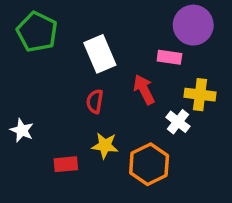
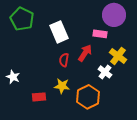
red arrow: (144, 90) -> (85, 53), turned 60
yellow cross: (200, 95) -> (118, 56), turned 30
red semicircle: (95, 101) -> (64, 60), moved

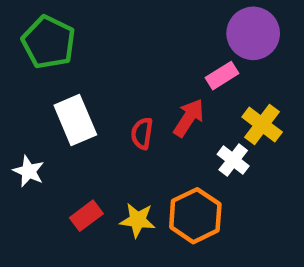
white rectangle: (59, 32) -> (75, 120), moved
pink rectangle: (100, 34) -> (222, 76), turned -40
yellow star: (62, 86) -> (138, 220), moved
red rectangle: (39, 97) -> (86, 216), turned -32

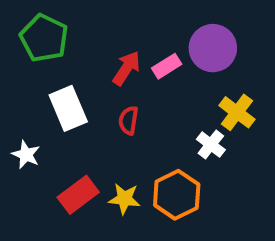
purple circle: (253, 33) -> (213, 48), moved
pink rectangle: (222, 76) -> (167, 66), moved
red arrow: (189, 118) -> (126, 68), moved
red rectangle: (86, 216) -> (78, 195), size x1.4

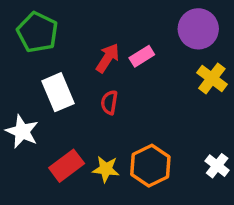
purple circle: (213, 48) -> (198, 29), moved
yellow cross: (237, 112) -> (212, 78), moved
white cross: (211, 145) -> (217, 166), moved
white star: (26, 155) -> (22, 131), size x1.4

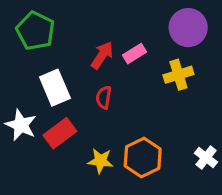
yellow cross: (212, 78) -> (178, 75), moved, turned 36
red rectangle: (67, 166) -> (60, 133), moved

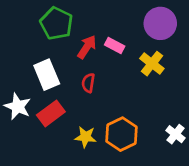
green pentagon: (35, 31) -> (56, 23), moved
pink rectangle: (135, 54) -> (115, 46), turned 60
yellow cross: (178, 75) -> (152, 64), turned -35

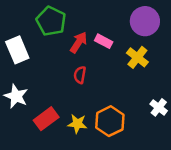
white rectangle: (47, 75) -> (17, 50), moved
red rectangle: (51, 113) -> (46, 119), moved
white cross: (175, 134) -> (159, 107), moved

